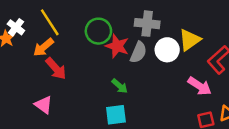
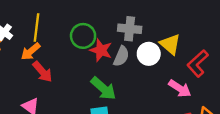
yellow line: (50, 22) -> (37, 28), turned 40
yellow triangle: (190, 40) -> (170, 44), turned -45
green arrow: (120, 86) -> (103, 88), size x1.6

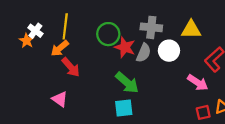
yellow triangle: (170, 44) -> (191, 30), moved, turned -40

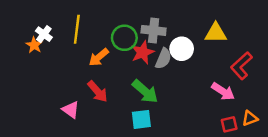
gray cross: (151, 27) -> (154, 30), moved
red star: (125, 47) -> (143, 52), turned 30
orange arrow: (60, 48) -> (99, 57), moved
white circle: (169, 51) -> (182, 49), moved
red arrow: (71, 67) -> (98, 91), moved

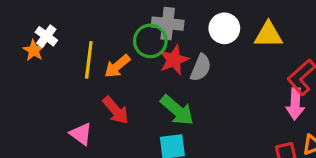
yellow line: (77, 29) -> (89, 60), moved
gray cross: (154, 30) -> (168, 24), moved
white circle: (182, 49) -> (224, 28), moved
pink arrow: (223, 91) -> (295, 104), moved, turned 60

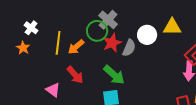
gray cross: (168, 24) -> (108, 20), turned 36
white circle: (224, 28) -> (147, 35), moved
orange star: (34, 50) -> (23, 48), moved

